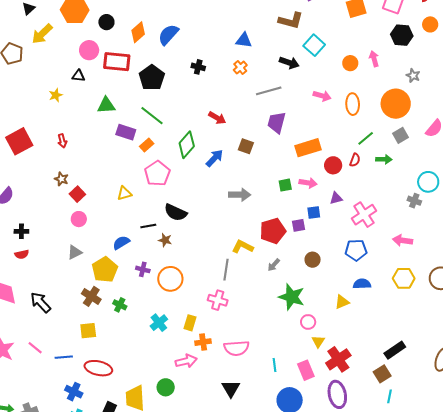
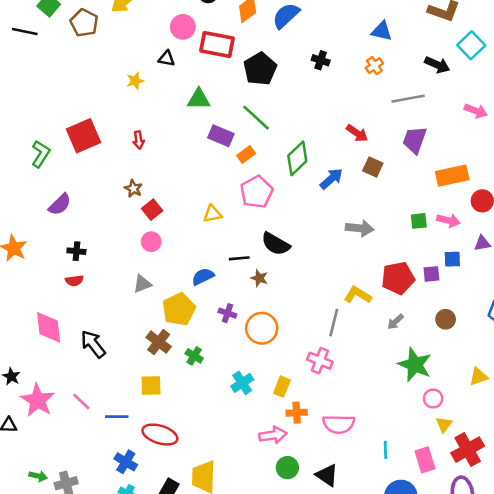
red arrow: (217, 118) -> (357, 133), moved
green circle: (166, 387) -> (287, 468), moved
black triangle: (231, 389) -> (327, 475), turned -30

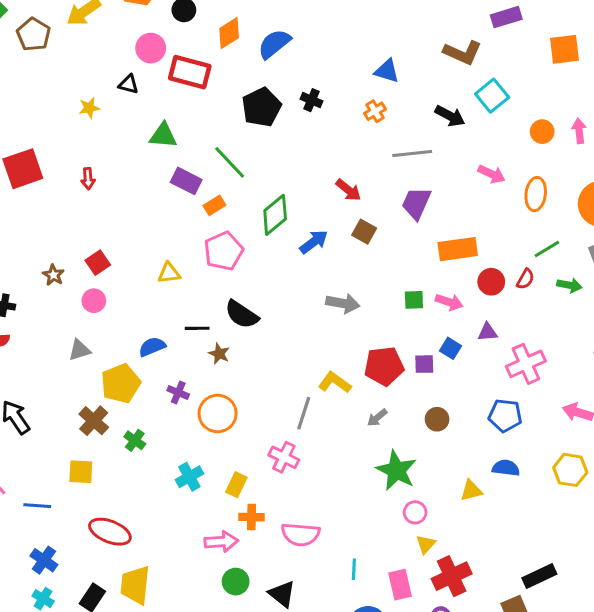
black pentagon: (260, 69) -> (262, 107), moved
brown star: (133, 189) -> (53, 275), moved
blue square: (452, 259) -> (451, 348), turned 30
red ellipse: (160, 435) -> (110, 532), moved

